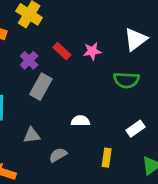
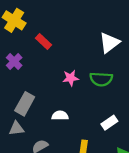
red rectangle: (62, 51) -> (44, 41), moved
pink star: (92, 51) -> (71, 78), moved
gray rectangle: (41, 87) -> (25, 104), moved

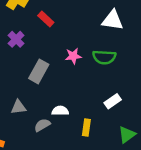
white triangle: (109, 43) -> (113, 20), turned 45
gray rectangle: (25, 104) -> (39, 71), moved
white semicircle: (60, 116) -> (60, 111), moved

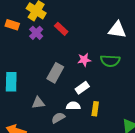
purple cross: (16, 39) -> (36, 33), moved
white rectangle: (113, 101) -> (82, 88), moved
yellow rectangle: (86, 127) -> (95, 109), moved

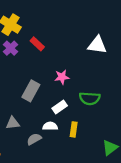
green semicircle: (110, 61) -> (90, 98), moved

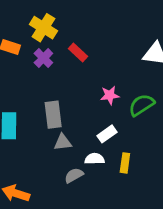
gray rectangle: (31, 91) -> (53, 115), moved, turned -36
green semicircle: (90, 98) -> (142, 105), moved, turned 144
gray triangle: (13, 123) -> (63, 142), moved

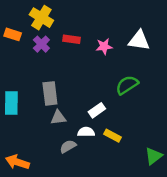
red rectangle: (78, 52) -> (72, 39), turned -35
pink star: (110, 95) -> (104, 46), moved
yellow rectangle: (125, 163) -> (113, 136), turned -70

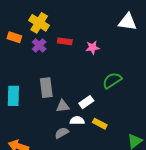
white triangle: (139, 40) -> (127, 22), moved
gray triangle: (58, 118) -> (63, 106), moved

